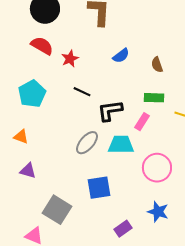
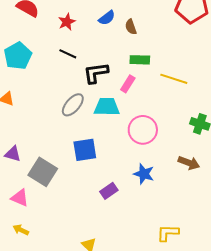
red star: (70, 59) -> (67, 22), moved
brown semicircle: (157, 65) -> (131, 27), moved
purple triangle: (28, 171) -> (13, 154), moved

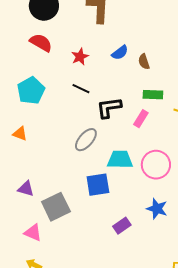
cyan trapezoid: (107, 107) -> (120, 160), moved
gray square: (43, 172) -> (56, 207), turned 32

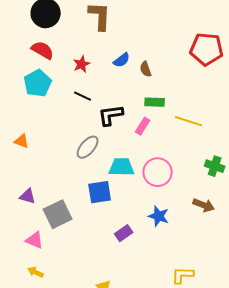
cyan pentagon: (31, 91) -> (38, 83), moved

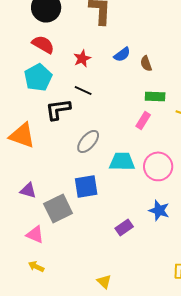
black L-shape: (111, 115) -> (58, 109), moved
orange triangle: (22, 141) -> (22, 135), size x1.8
blue square: (100, 192) -> (86, 186), moved

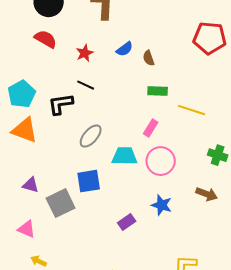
cyan pentagon: (38, 77) -> (22, 94), moved
pink rectangle: (143, 120) -> (151, 128), moved
pink triangle: (35, 234) -> (27, 229), moved

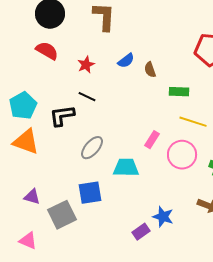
green rectangle: (158, 91) -> (179, 92), moved
pink circle: (161, 161) -> (182, 155), moved
purple rectangle: (127, 222) -> (141, 232), moved

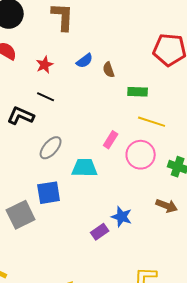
black L-shape: (62, 116) -> (21, 116), turned 32

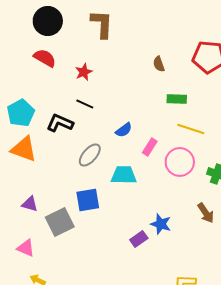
blue semicircle: (85, 61) -> (124, 130), moved
brown semicircle: (109, 70) -> (159, 64), moved
brown arrow: (167, 206) -> (206, 213), turned 35

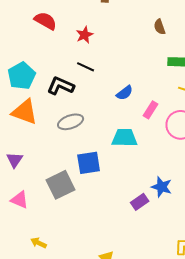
gray ellipse: (90, 155) -> (71, 122), moved, turned 30
purple triangle: (30, 204) -> (15, 160), moved, turned 48
pink triangle: (26, 248) -> (20, 200), moved

